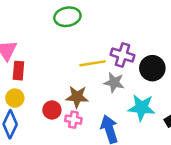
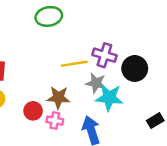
cyan star: (142, 108) -> (109, 98), moved

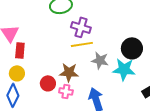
purple cross: (104, 55) -> (81, 27), moved
cyan star: (109, 98) -> (124, 69), moved

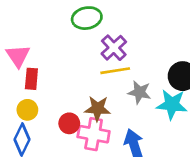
purple cross: (81, 27) -> (114, 48), turned 30
pink cross: (66, 91) -> (94, 134), size x1.6

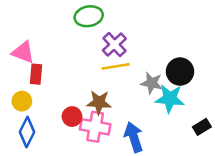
pink triangle: (18, 56) -> (23, 52), turned -35
gray star: (139, 92) -> (152, 83), moved
yellow circle: (27, 110) -> (22, 101), moved

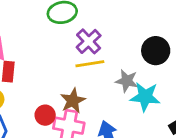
black circle: (180, 72) -> (156, 51), moved
brown star: (99, 102) -> (73, 101), turned -30

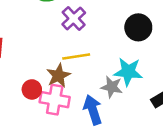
yellow line: (90, 64) -> (76, 57), moved
gray star: (127, 81) -> (112, 87), moved

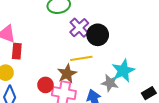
black circle: (138, 27) -> (98, 35), moved
cyan star: (128, 72) -> (123, 71), turned -30

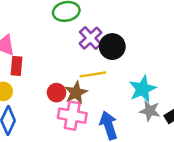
gray star: (110, 83) -> (150, 111), moved
red circle: (45, 85) -> (57, 93), moved

